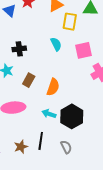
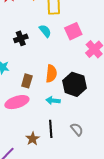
black cross: (19, 49) -> (21, 38), moved
brown rectangle: (29, 80) -> (27, 81), moved
black hexagon: (72, 116) -> (75, 84), moved

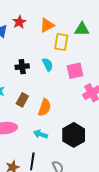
brown rectangle: (27, 81) -> (22, 100), moved
black hexagon: (75, 84) -> (74, 135), moved

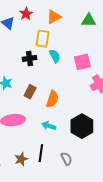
yellow rectangle: (61, 42) -> (43, 39), moved

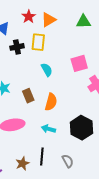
red star: (26, 14) -> (29, 17), moved
cyan semicircle: (55, 56) -> (47, 70), moved
black cross: (30, 58) -> (17, 47), moved
brown rectangle: (30, 92) -> (28, 96), turned -48

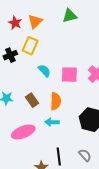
yellow rectangle: (38, 42) -> (30, 46), turned 30
pink square: (79, 63) -> (69, 75), moved, turned 30
cyan arrow: (48, 129) -> (52, 122), moved

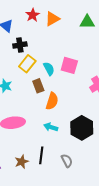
yellow rectangle: (30, 46) -> (27, 64), moved
pink square: (69, 75) -> (69, 65), moved
brown rectangle: (32, 100) -> (38, 86), moved
cyan arrow: (52, 122) -> (51, 127), moved

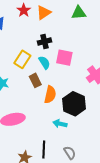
black cross: (20, 45) -> (44, 42), moved
cyan arrow: (51, 127) -> (60, 124), moved
black hexagon: (82, 128) -> (74, 104), moved

